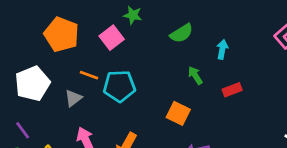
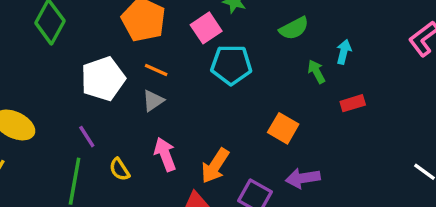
orange line: (89, 75) -> (156, 70), moved
green arrow: (195, 75) -> (316, 72), moved
cyan pentagon: (119, 86) -> (231, 65), moved

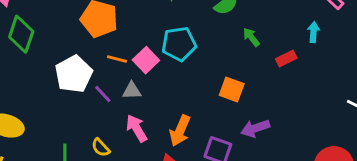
pink square: (206, 28) -> (146, 60), moved
cyan arrow: (344, 52) -> (313, 32), moved
gray triangle: (153, 101) -> (132, 91), moved, turned 42
purple line: (87, 137) -> (103, 94), moved

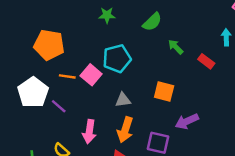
red rectangle: (286, 58) -> (206, 61), turned 70
gray triangle: (132, 91) -> (123, 100), moved
pink arrow: (137, 128) -> (89, 132), turned -135

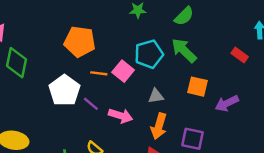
green arrow: (176, 47) -> (184, 50), moved, size x1.6
purple arrow: (187, 121) -> (227, 103), moved
pink arrow: (89, 132) -> (121, 116), moved, turned -80

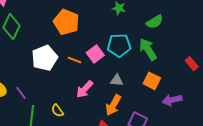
orange line: (99, 73) -> (75, 60), moved
purple line: (91, 104) -> (21, 93), moved
pink arrow: (121, 116) -> (85, 89), turned 102

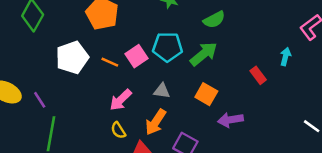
green arrow: (148, 49) -> (204, 54), turned 80
yellow semicircle: (57, 111) -> (118, 130), moved

